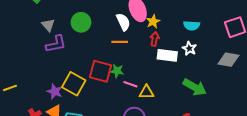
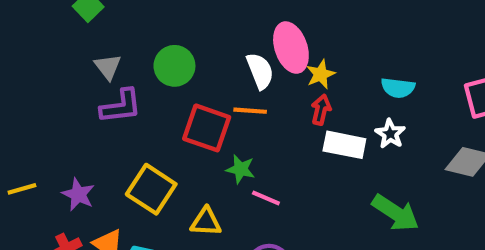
red square: (100, 71) -> (207, 128), moved
purple star: (55, 91) -> (78, 194), moved
yellow triangle: (147, 92) -> (206, 222), moved

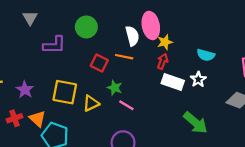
gray triangle: (108, 67) -> (30, 18), moved
red square: (207, 128) -> (99, 63), size x0.7
yellow square: (151, 189) -> (65, 92), turned -30
yellow triangle: (206, 222) -> (91, 103), moved, turned -36

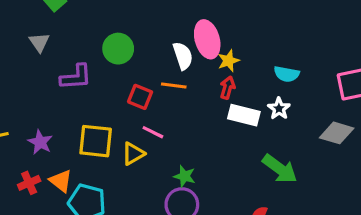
green star: (115, 88) -> (185, 176), moved
pink line: (126, 105) -> (153, 132), moved

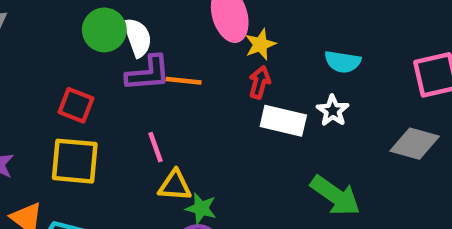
white semicircle: (183, 56) -> (138, 37), moved
purple L-shape: (76, 77) -> (148, 73), moved
red square: (140, 97) -> (76, 105), moved
pink line: (153, 132) -> (155, 147), turned 45
yellow triangle: (133, 154) -> (175, 186), moved, turned 35

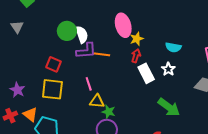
white rectangle: (283, 121) -> (146, 73), turned 48

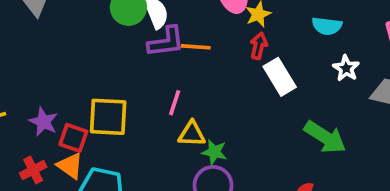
red square: (53, 64) -> (73, 138), moved
white star: (168, 69) -> (346, 68), moved
pink line: (89, 84) -> (175, 103), turned 40

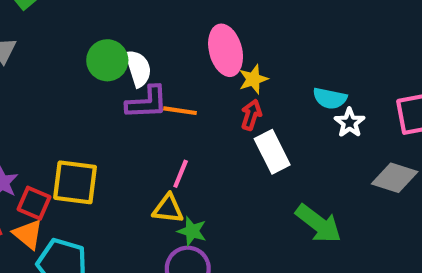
white star: (346, 68) -> (349, 123), moved
pink line: (175, 103) -> (181, 174), moved

